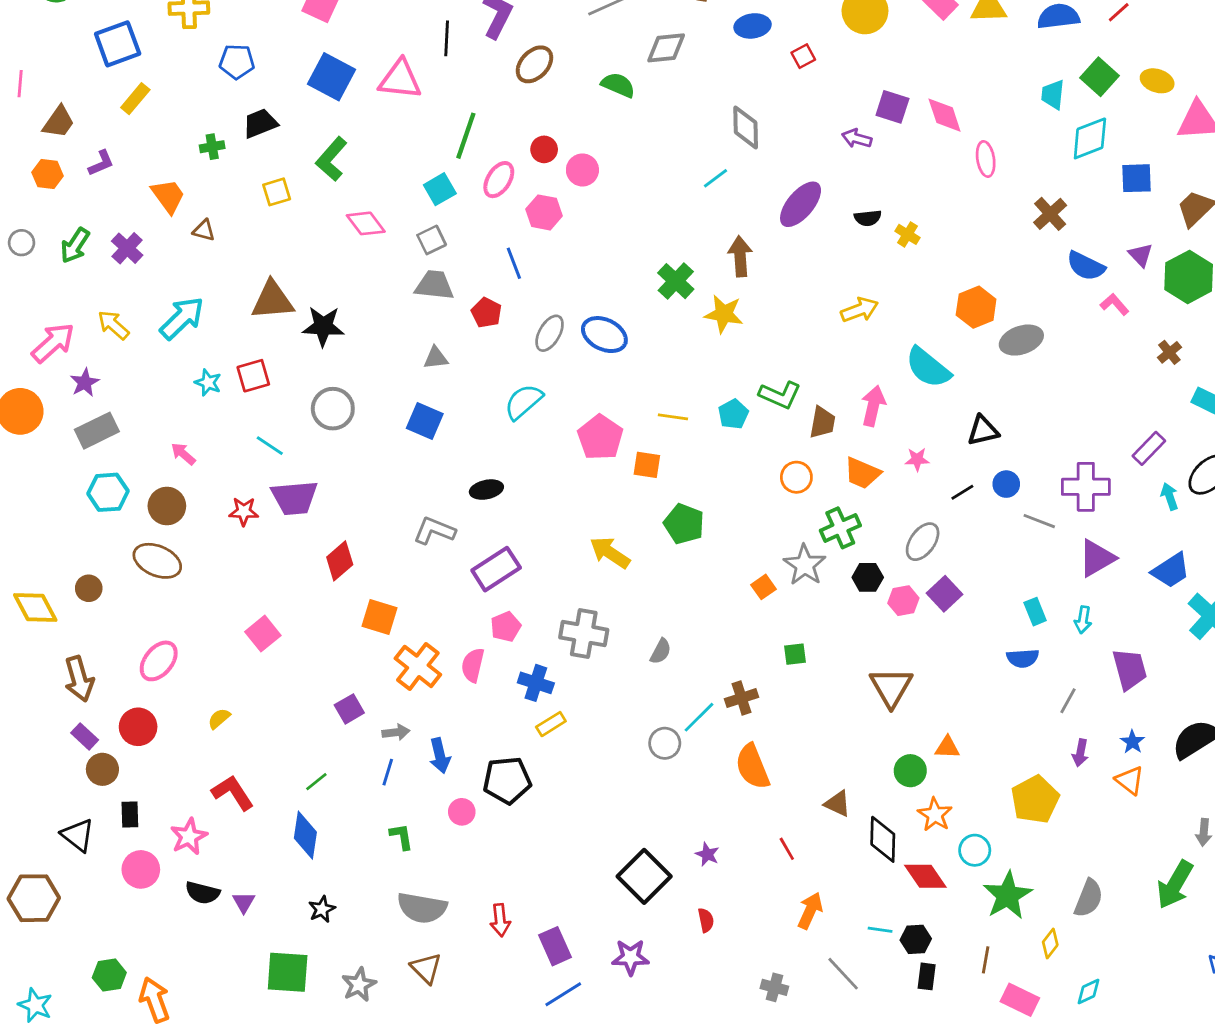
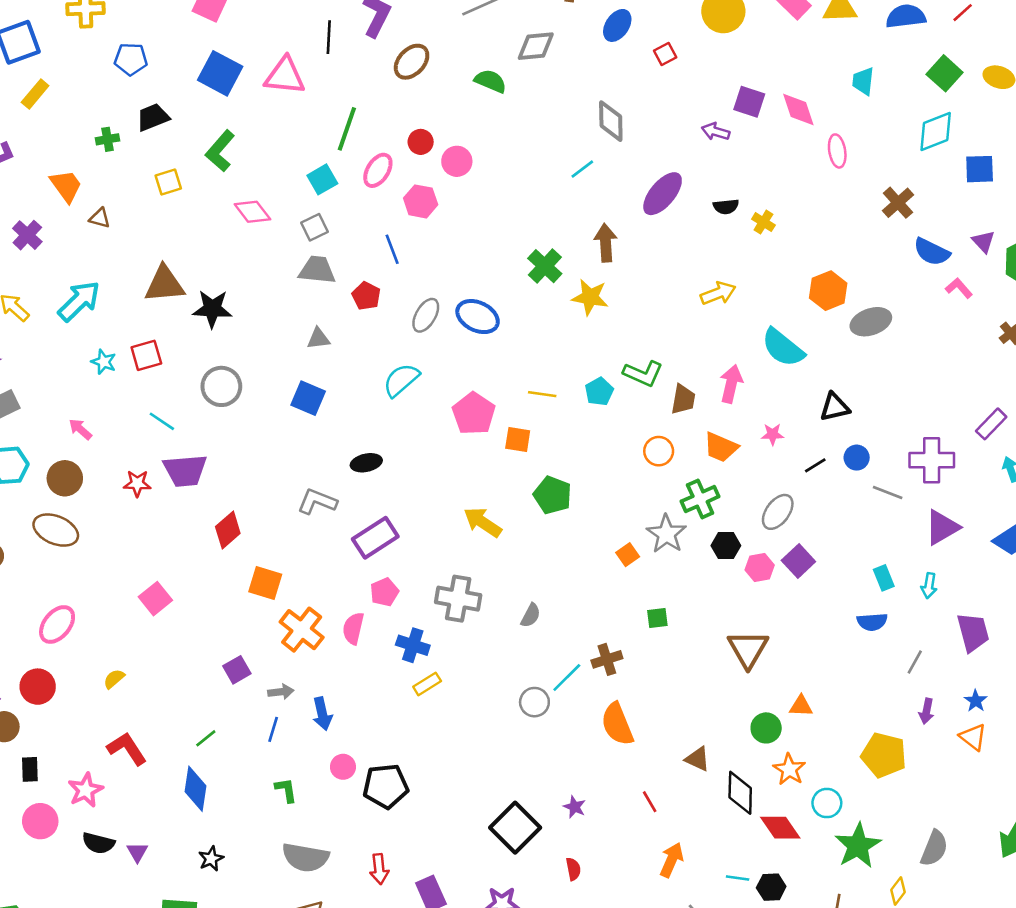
blue ellipse: (753, 26) -> (617, 25), turned -48
cyan trapezoid: (1053, 95) -> (863, 81), moved
black pentagon: (507, 780) -> (386, 786), moved
yellow pentagon: (1035, 799) -> (884, 755), turned -30

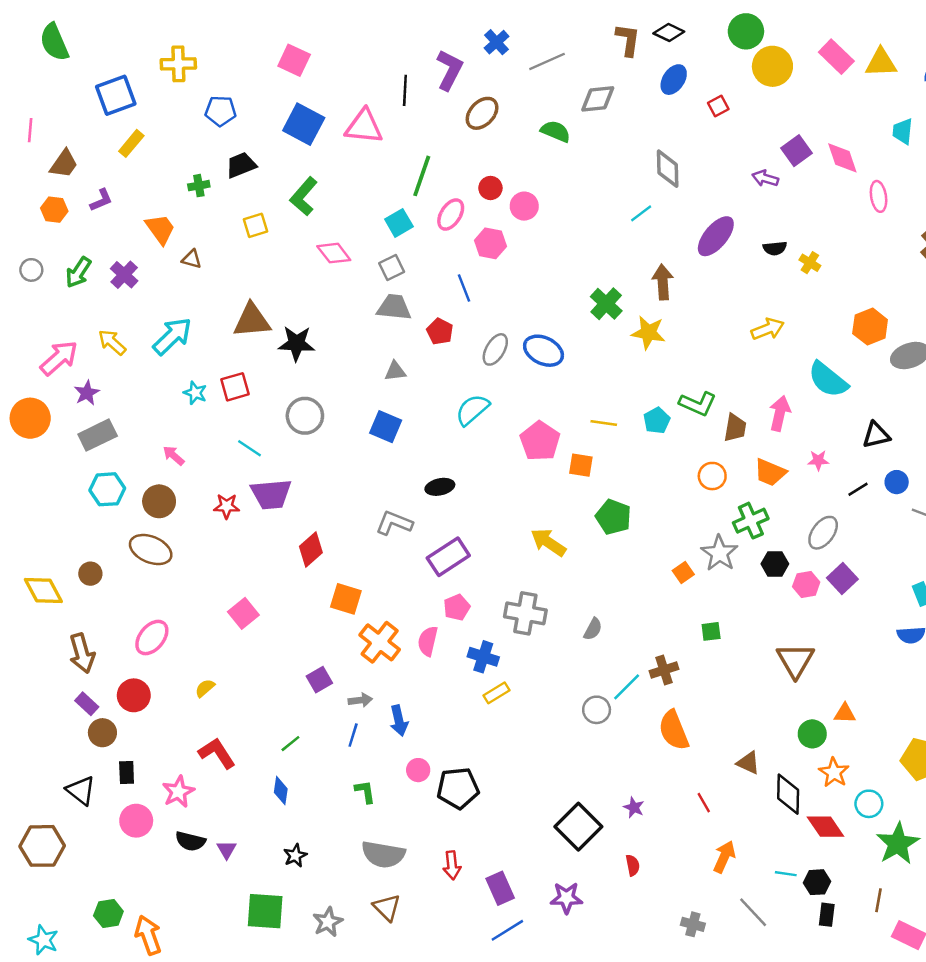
purple square: (749, 102) -> (797, 151), turned 36
blue diamond: (195, 789) -> (281, 791), size x0.7

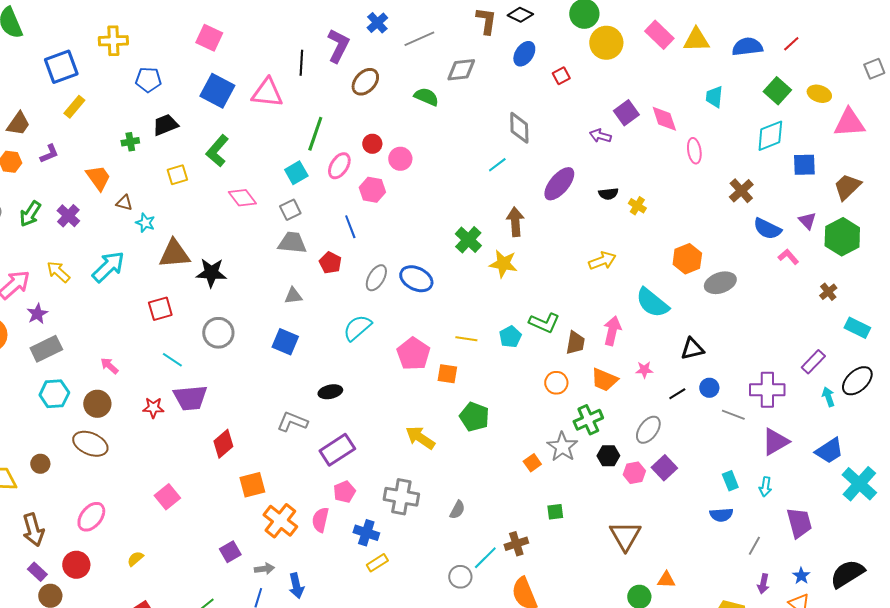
cyan star: (195, 393) -> (145, 223), moved
orange square: (346, 599) -> (252, 485), turned -32

